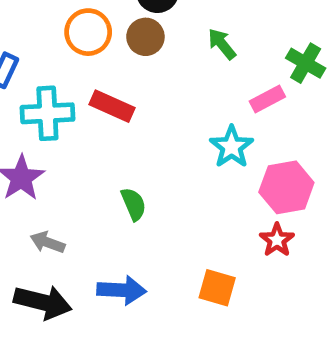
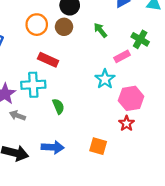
cyan cross: (47, 113) -> (33, 85), moved
gray arrow: (47, 242) -> (17, 115), moved

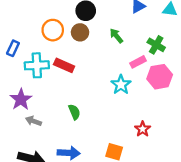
cyan cross: (33, 85) -> (37, 65), moved
pink hexagon: (131, 98) -> (160, 77), moved

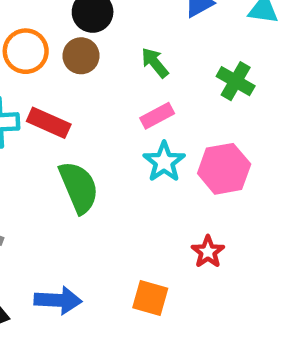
pink rectangle: (138, 62) -> (157, 116), moved
pink hexagon: (160, 77) -> (224, 169), moved
green semicircle: (74, 112) -> (79, 187), moved, size x1.6

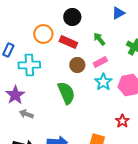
brown circle: (81, 56) -> (77, 65), moved
red rectangle: (49, 123) -> (68, 42), moved

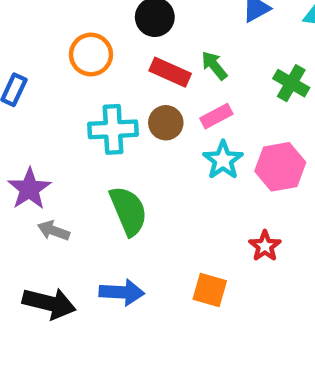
red rectangle: (68, 42) -> (170, 72), moved
cyan cross: (29, 65) -> (113, 129), moved
green semicircle: (66, 93) -> (128, 211), moved

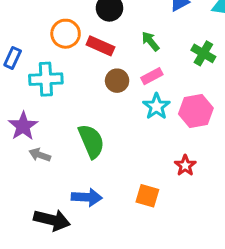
red rectangle: (170, 72) -> (100, 46), moved
cyan cross: (113, 129) -> (46, 79), moved
black arrow: (49, 303) -> (52, 220), moved

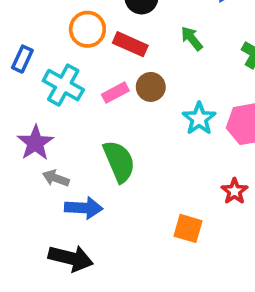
pink rectangle: (152, 76) -> (115, 93), moved
cyan cross: (46, 79) -> (63, 85), turned 32
blue arrow: (87, 197) -> (84, 208), moved

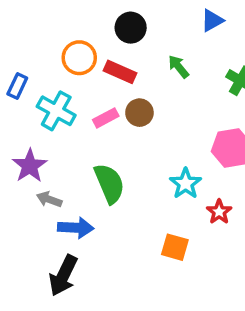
cyan star: (199, 119) -> (186, 183), moved
black arrow: (71, 258) -> (63, 276), turned 102

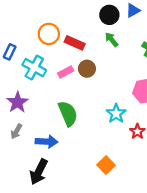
black circle: (131, 28) -> (109, 15), moved
gray arrow: (49, 199) -> (16, 131), moved, turned -80
orange square: (175, 247) -> (106, 165), moved, turned 30

